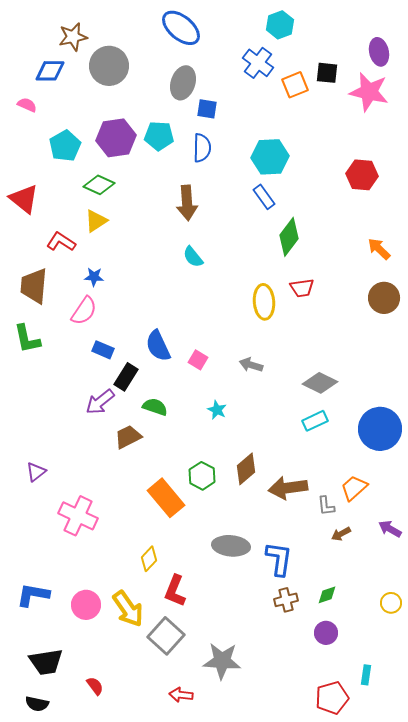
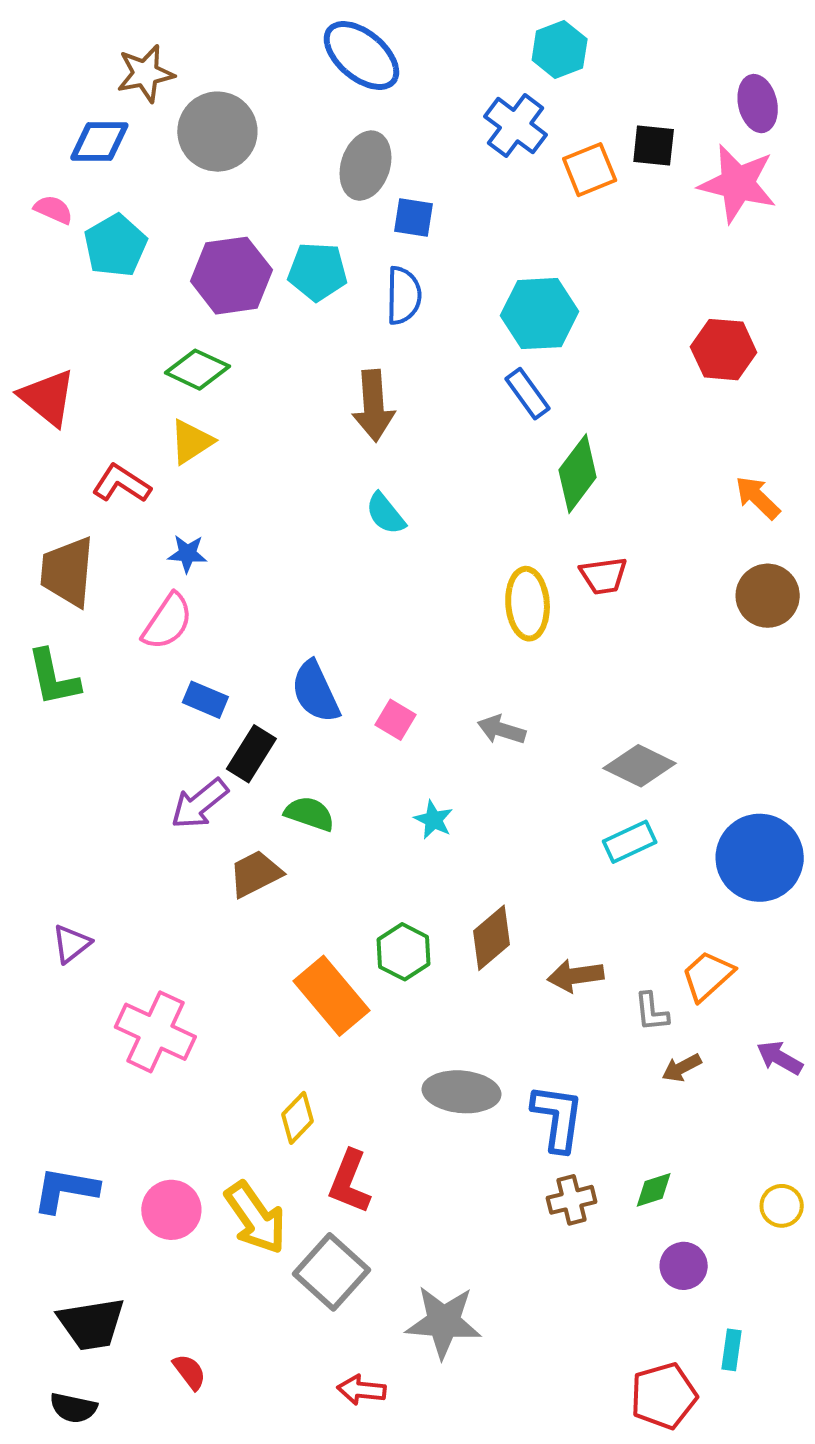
cyan pentagon: (65, 146) -> (115, 246), moved
brown arrow: (288, 488) -> (576, 976), size x0.7
purple circle: (326, 633) -> (684, 1266), moved

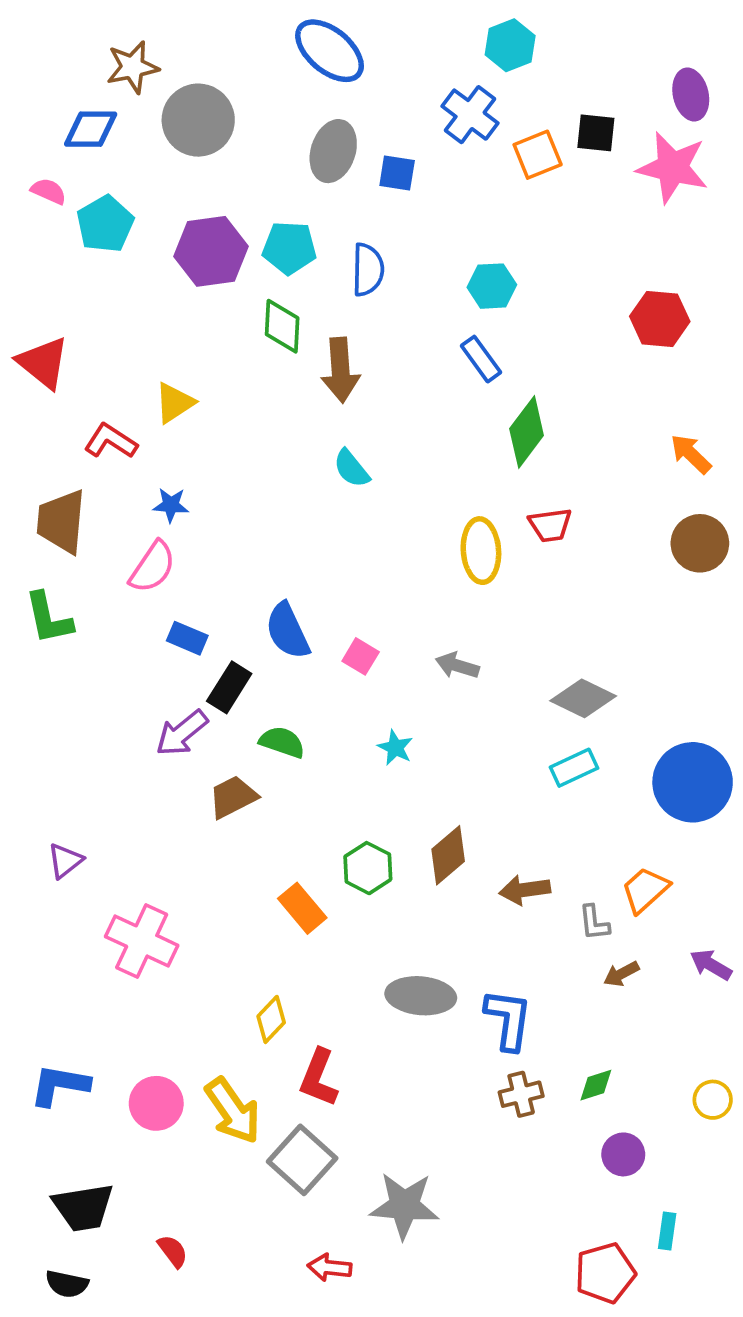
blue square: (414, 218) -> (397, 173), moved
cyan hexagon: (540, 314) -> (492, 286), size x0.7
green diamond: (197, 370) -> (282, 326), moved, turned 68
orange rectangle: (331, 996) -> (302, 908), size x0.7

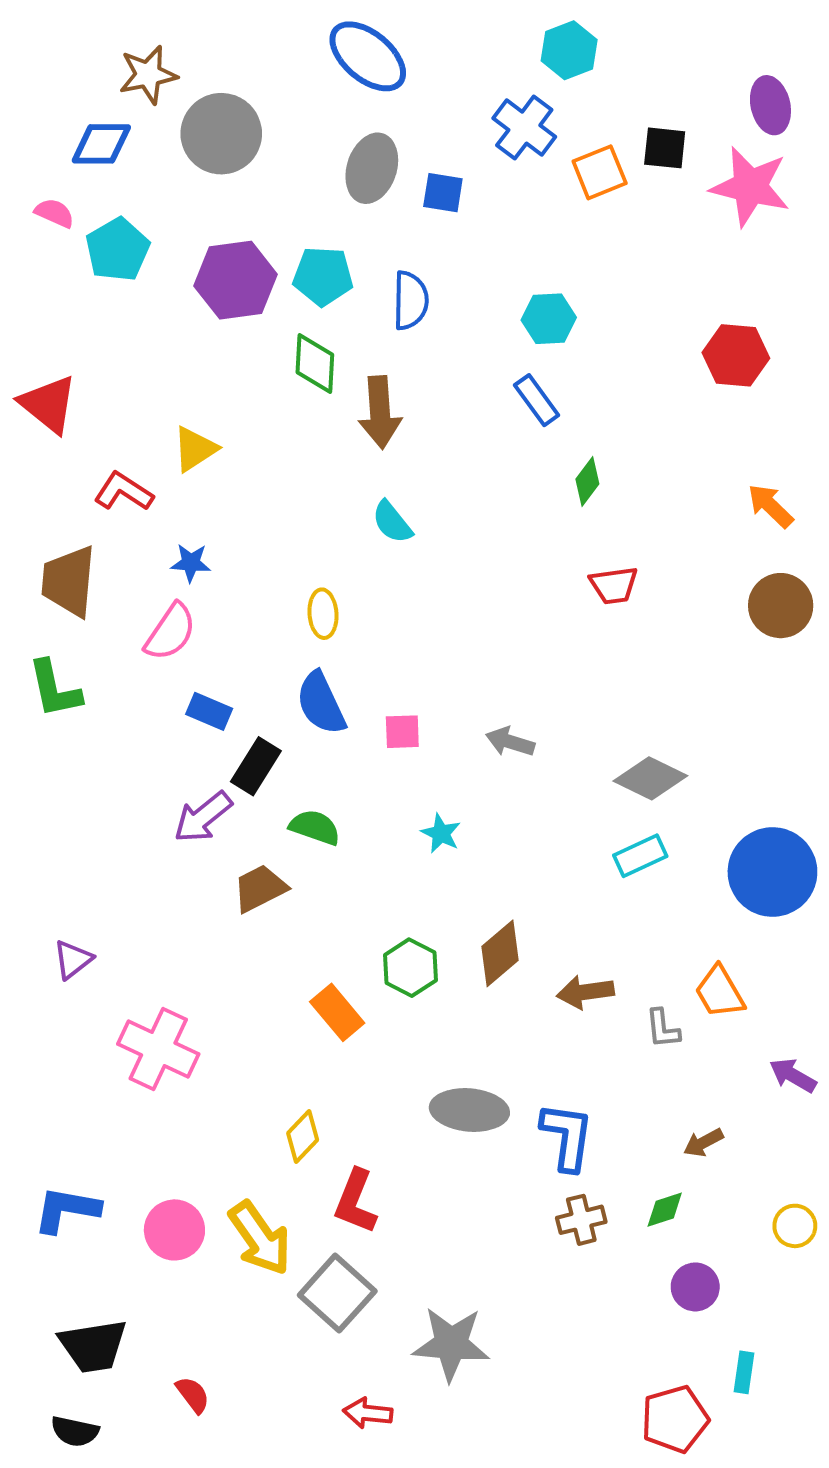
green diamond: (527, 432) -> (587, 481), size x0.6
yellow ellipse: (481, 551) -> (323, 614), moved, size x0.7
pink square: (361, 656) -> (402, 732), turned -33
orange trapezoid: (645, 890) -> (720, 992), turned -78
brown arrow: (621, 974) -> (703, 1143), moved

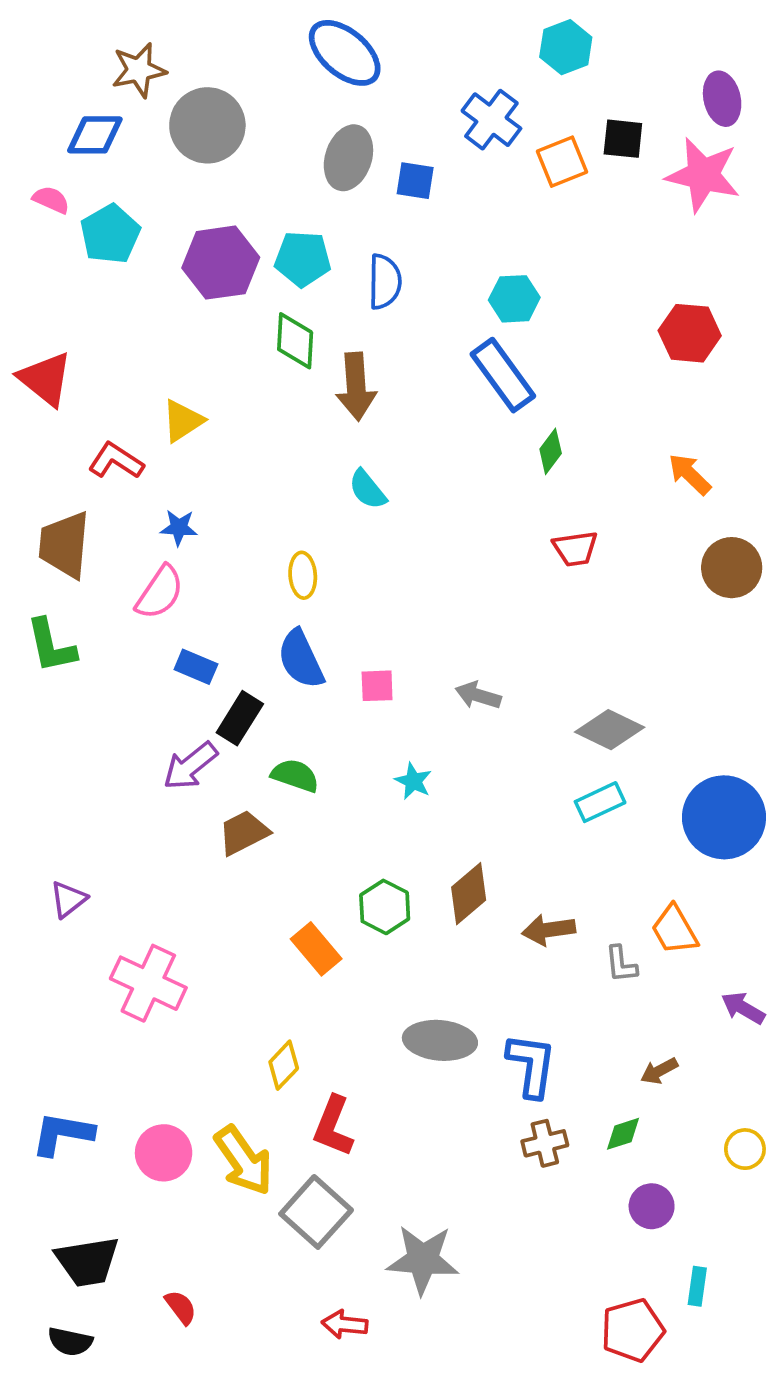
cyan hexagon: (569, 50) -> (566, 47), moved
blue rectangle: (537, 400) -> (503, 375), size x1.5
orange arrow: (770, 506) -> (690, 474), moved

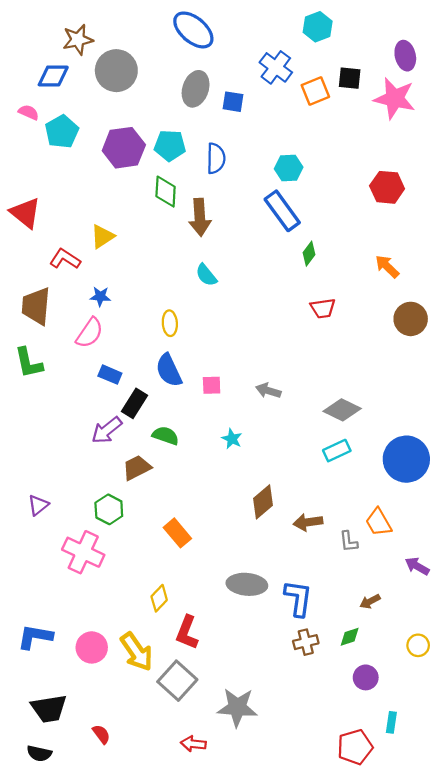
green hexagon: (385, 907) -> (109, 509), moved

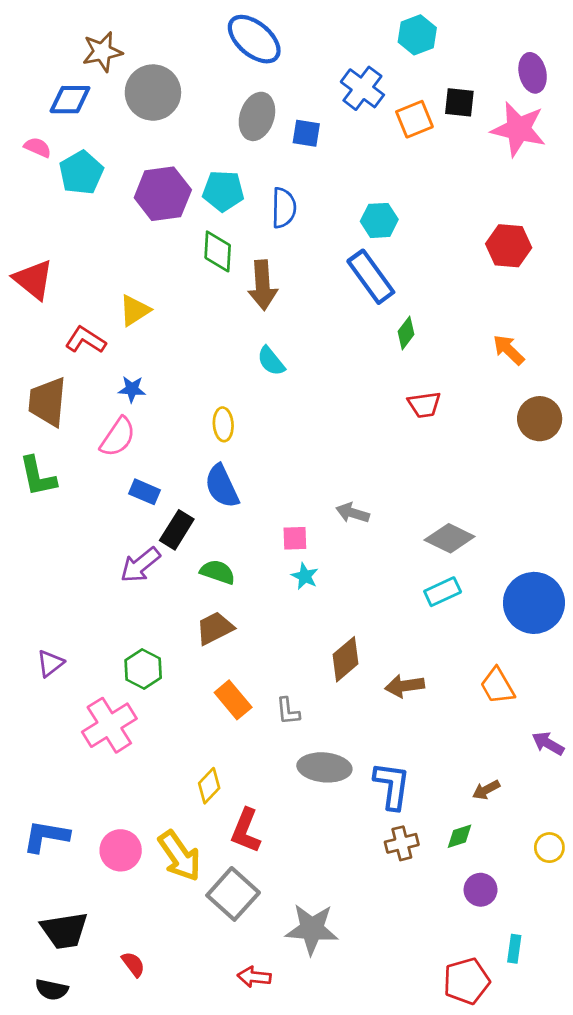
pink square: (212, 385) -> (295, 538), moved
brown trapezoid: (137, 468) -> (215, 628), moved
gray L-shape: (349, 542) -> (288, 711), moved
pink cross: (83, 552) -> (109, 725), turned 33

